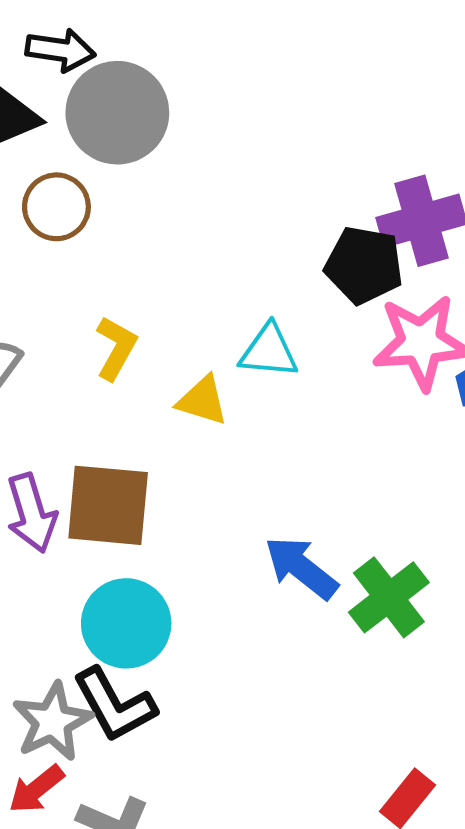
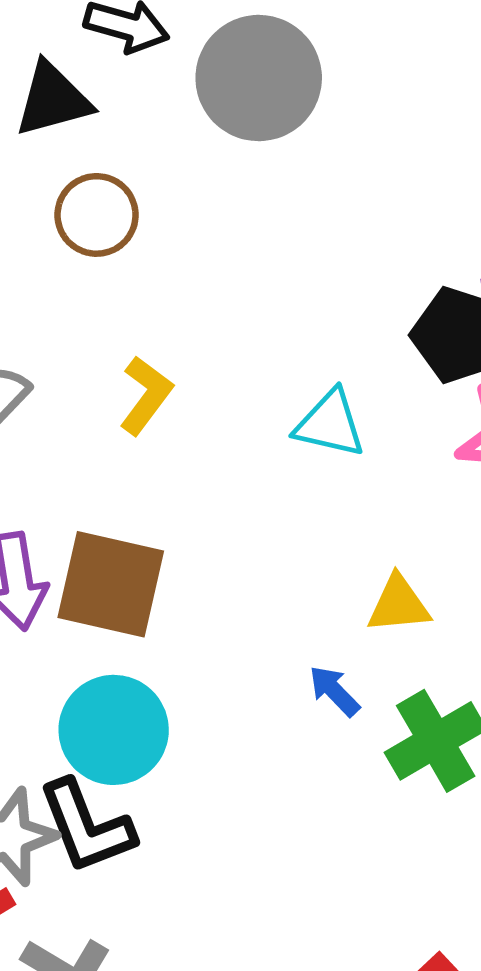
gray circle: (117, 113) -> (259, 78), moved
yellow triangle: (202, 401) -> (399, 604), moved, turned -30
blue arrow: (301, 568) -> (334, 691), size x0.6

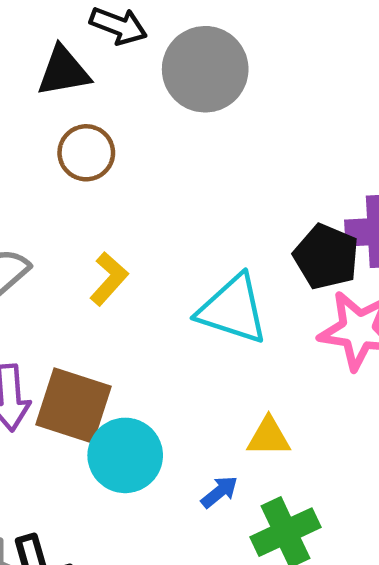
cyan triangle: (330, 424) -> (233, 309), size x1.5
blue arrow: (334, 691) -> (219, 492), turned 90
cyan circle: (114, 730) -> (125, 455), moved

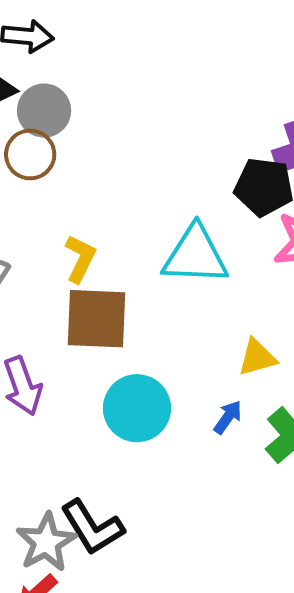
gray circle: (205, 69) -> (44, 111), moved, size x0.7
brown square: (74, 405) -> (96, 319), moved

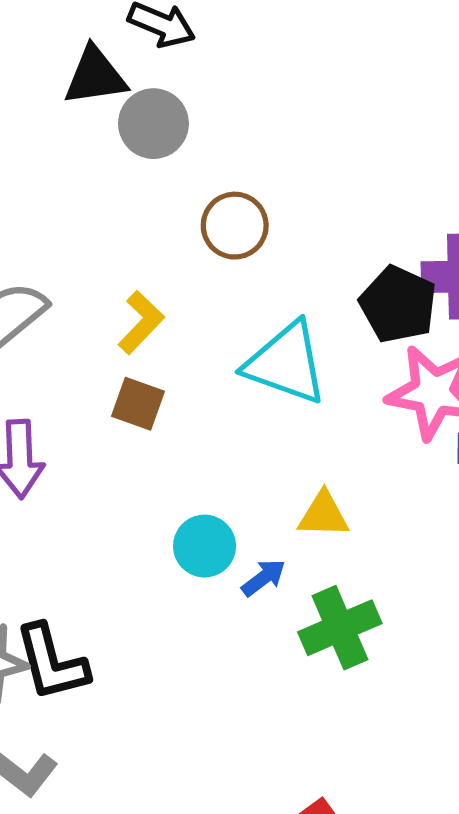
brown circle: (30, 154) -> (235, 226), moved
brown square: (96, 319) -> (138, 404), size x0.6
cyan circle: (137, 408) -> (205, 546), moved, size x0.7

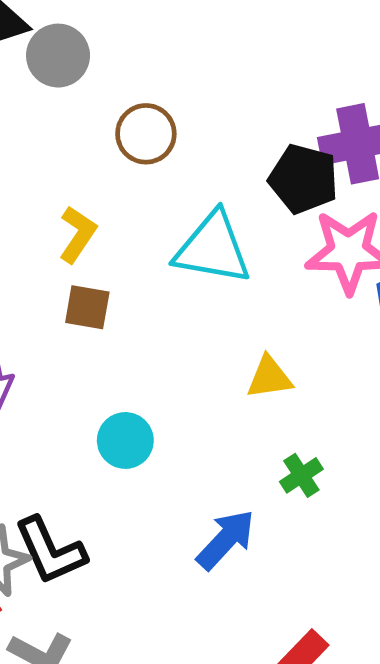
cyan circle: (205, 546) -> (125, 440), moved
blue arrow: (264, 578) -> (226, 540), moved, size x1.6
green cross: (340, 628) -> (301, 475), size x0.6

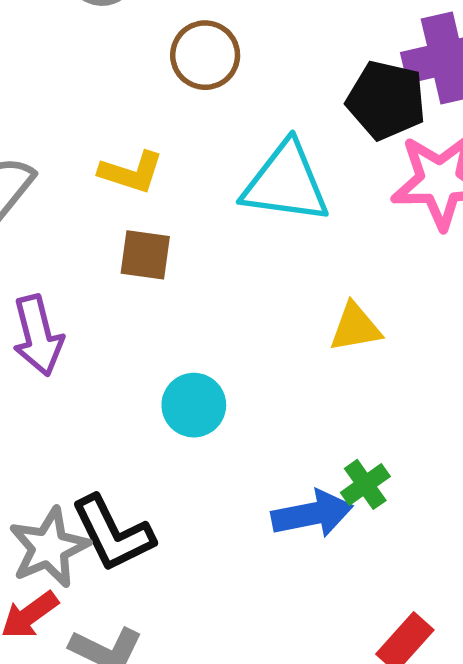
yellow L-shape: (78, 234) -> (131, 172), turned 76
green cross: (301, 475) -> (365, 484), moved
blue arrow: (226, 540) -> (312, 514), turned 38

